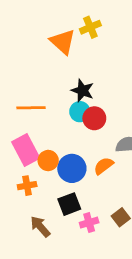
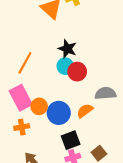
orange line: (31, 108) -> (25, 63), turned -60
black square: (69, 204) -> (71, 140), moved

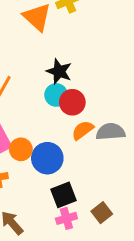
orange semicircle: (85, 111) -> (83, 130), moved

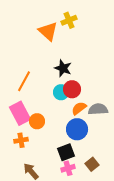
cyan circle: (56, 95) -> (61, 92), moved
blue circle: (47, 158) -> (77, 129), moved

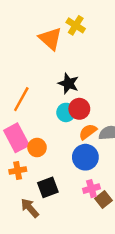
yellow cross: (69, 20) -> (76, 25), turned -35
black square: (66, 152) -> (48, 187), moved
pink cross: (68, 168) -> (91, 189), moved

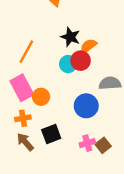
orange semicircle: (88, 132) -> (88, 46), moved
pink cross: (91, 189) -> (87, 143), moved
brown arrow: (30, 208) -> (25, 142), moved

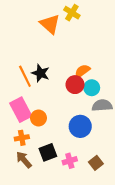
black star: (70, 37) -> (41, 73), moved
orange line: (26, 52) -> (25, 76), turned -55
cyan circle: (68, 64) -> (92, 88), moved
pink cross: (87, 143) -> (70, 161), moved

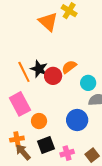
orange semicircle: (82, 71) -> (69, 67), moved
red circle: (75, 85) -> (53, 76), moved
orange circle: (38, 118) -> (39, 121), moved
orange cross: (22, 138) -> (17, 139), moved

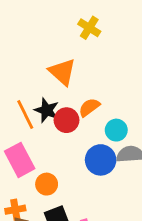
orange triangle: (48, 22) -> (62, 72), moved
blue circle: (77, 120) -> (101, 160), moved

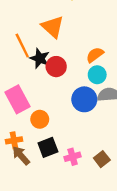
orange semicircle: (89, 107) -> (95, 55), moved
orange line: (25, 114) -> (22, 45), moved

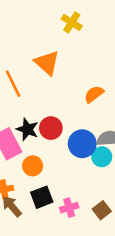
black star: (40, 58) -> (27, 129), moved
red circle: (56, 67) -> (51, 128), moved
cyan circle: (97, 75) -> (102, 157), moved

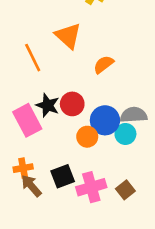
orange semicircle: (94, 94) -> (104, 64), moved
orange circle: (33, 166) -> (87, 137), moved
pink cross: (69, 208) -> (91, 187), size x1.5

